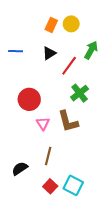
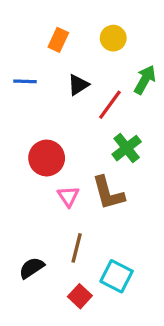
orange rectangle: (51, 25) -> (58, 40), moved
cyan square: (73, 185) -> (117, 276), moved

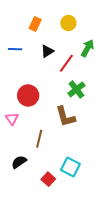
pink triangle: (68, 196) -> (12, 119), moved
brown line: (77, 248) -> (39, 139), moved

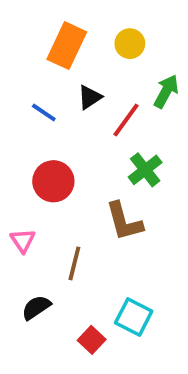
orange rectangle: (35, 24) -> (67, 46), size x1.6
blue line: (15, 49) -> (44, 112), moved, turned 32
pink triangle: (12, 119) -> (23, 241), moved

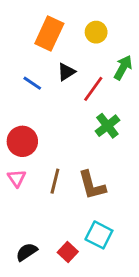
red circle: (53, 181) -> (22, 141), moved
brown L-shape: (124, 221) -> (92, 185), moved
brown line: (74, 263) -> (55, 181), moved
black semicircle: (36, 307) -> (27, 252), moved

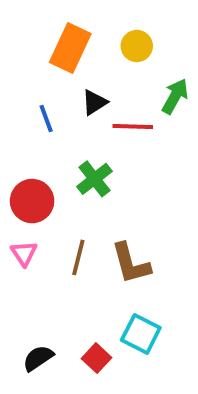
blue line: (32, 83) -> (46, 118), turned 36
red line: (93, 89) -> (133, 127), turned 56
green cross: (107, 126) -> (94, 179), moved

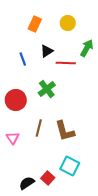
orange rectangle: (70, 48) -> (35, 24), size x0.7
pink triangle: (24, 253) -> (13, 138), moved
black semicircle: (38, 358) -> (27, 183), moved

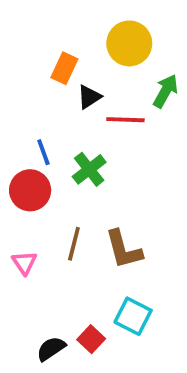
yellow circle: (68, 23) -> (129, 43), size x1.5
orange rectangle: (35, 24) -> (64, 68), moved
blue line: (23, 59) -> (43, 152), moved

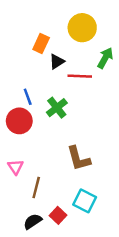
brown line: (74, 244) -> (36, 188), moved

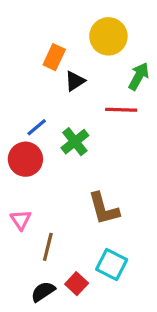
red line: (80, 76) -> (121, 110), moved
blue line: (28, 97) -> (37, 127), turned 70

